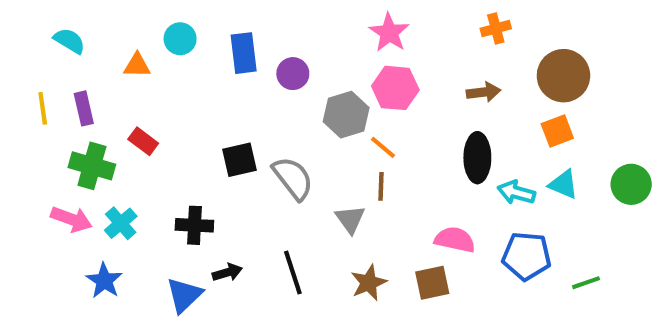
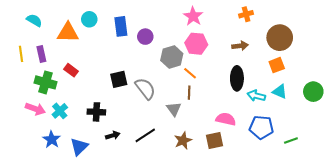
orange triangle: (137, 65) -> (68, 33), size x1.6
black line: (293, 272) -> (145, 135), turned 75
blue triangle: (184, 295) -> (79, 147), moved

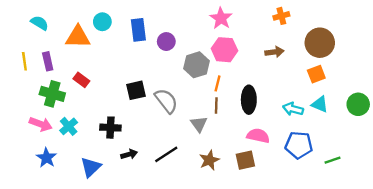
orange line: (190, 73) -> (217, 83), turned 64
black ellipse: (237, 78) -> (249, 100), moved
blue star: (52, 139) -> (47, 158), moved

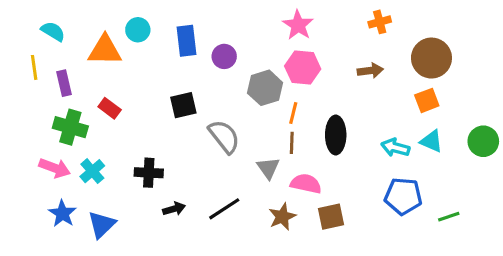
yellow line: (24, 61) -> (34, 67), moved
black square: (136, 90) -> (183, 105), moved
pink semicircle: (258, 136) -> (306, 184), moved
blue triangle: (91, 167) -> (102, 224), moved

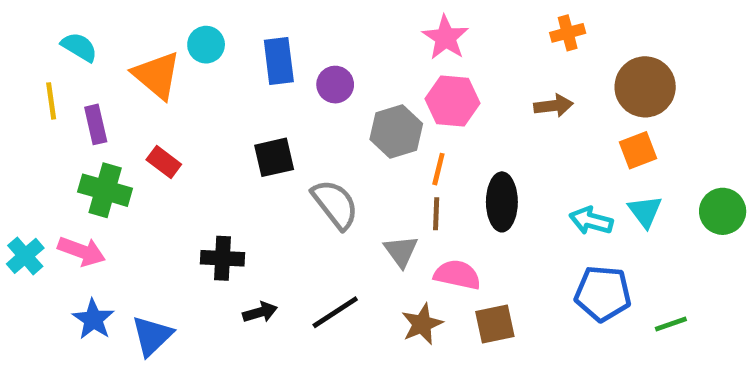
orange triangle: (105, 50) -> (157, 75), turned 39
cyan triangle: (431, 141) -> (645, 211), turned 30
cyan cross: (92, 171) -> (25, 256), moved

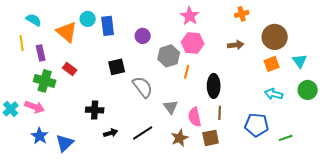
blue rectangle: (279, 61) -> (108, 26), moved
cyan triangle: (645, 211) -> (300, 61), moved
brown line: (436, 214) -> (220, 113), moved
cyan arrow: (591, 221) -> (274, 94), moved
pink semicircle: (457, 275) -> (195, 117), turned -114

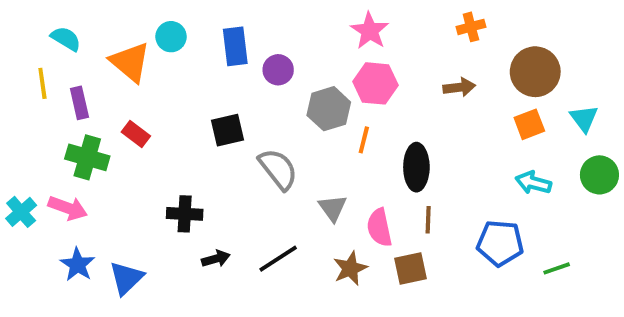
blue rectangle: (108, 26) -> (235, 46), moved

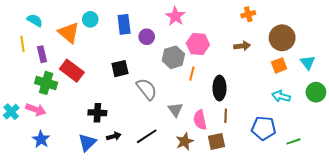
pink star: (370, 31) -> (175, 16), moved
red rectangle: (136, 134) -> (72, 71), size x1.6
blue triangle: (126, 278) -> (87, 142), moved

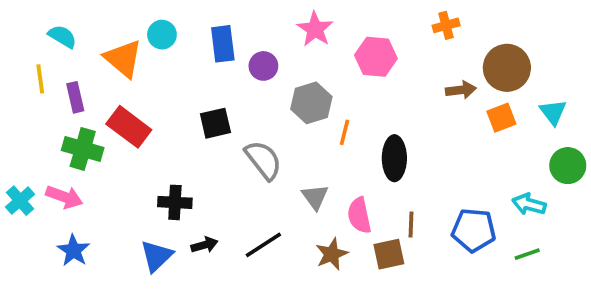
pink hexagon: (198, 44) -> (376, 57), moved
brown arrow: (242, 46) -> (461, 90), moved
cyan arrow: (281, 96) -> (529, 204), moved
brown line: (226, 116) -> (411, 225), moved

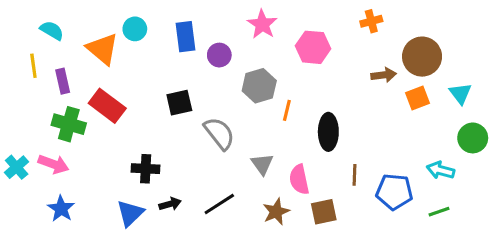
brown line: (411, 225) -> (354, 175), moved

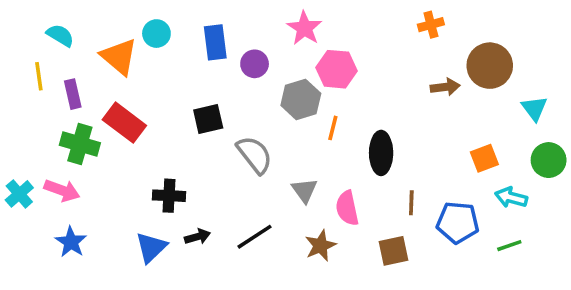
pink hexagon: (313, 47) -> (336, 69), moved
orange square: (417, 98) -> (484, 158), moved
brown square: (324, 212) -> (394, 251), moved

